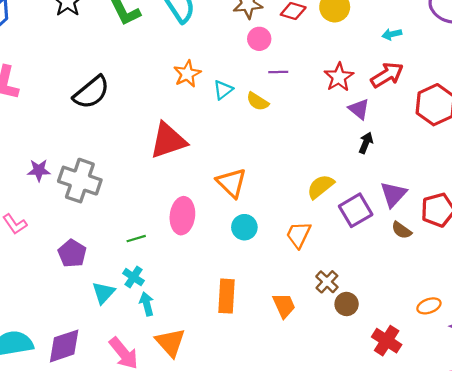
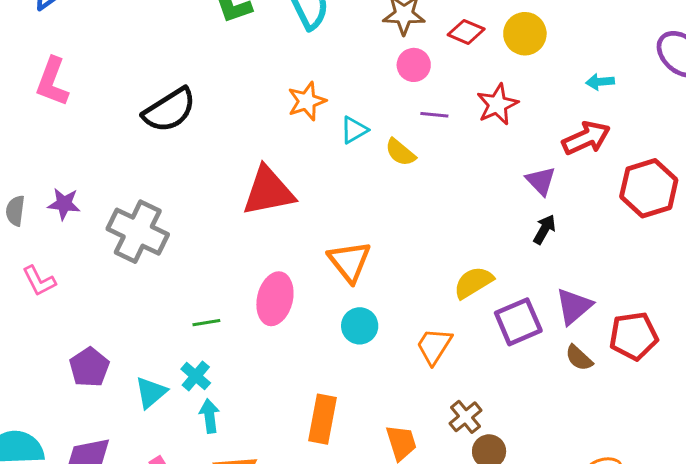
red star: (339, 77) -> (497, 104), moved
purple star: (39, 170) -> (64, 204), moved
purple pentagon: (72, 253) -> (89, 367), moved

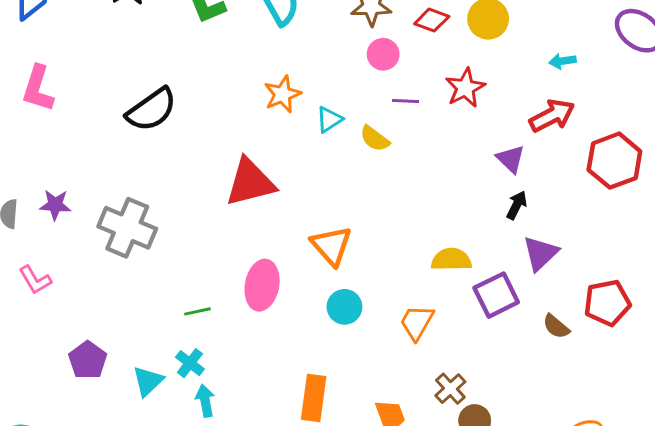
yellow semicircle: (473, 282) -> (451, 260), turned 33
purple triangle: (574, 306) -> (540, 253), moved

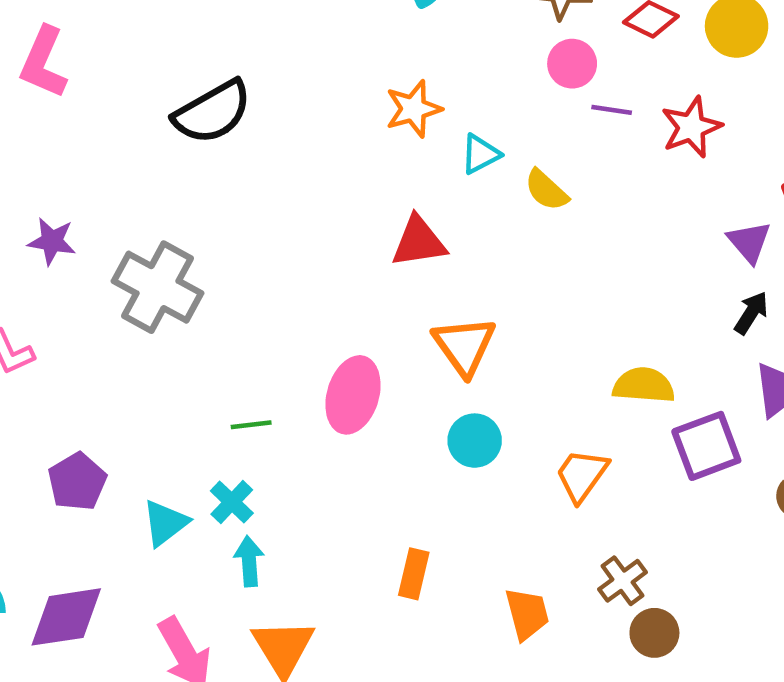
purple line: (405, 101) -> (612, 110), moved
red triangle: (250, 182) -> (419, 242), moved, size x0.7
orange rectangle: (314, 398) -> (414, 574), size x0.7

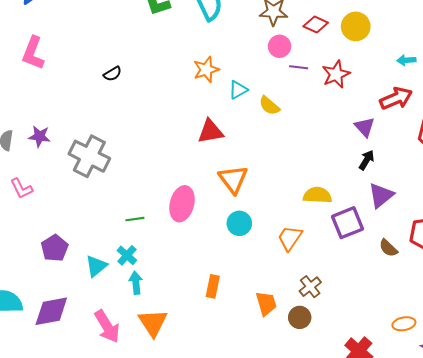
black semicircle: (212, 112) -> (113, 74), size x0.5
brown circle: (654, 633) -> (300, 317), moved

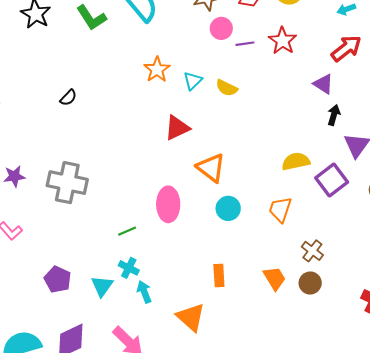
orange triangle: (153, 323) -> (191, 317), moved

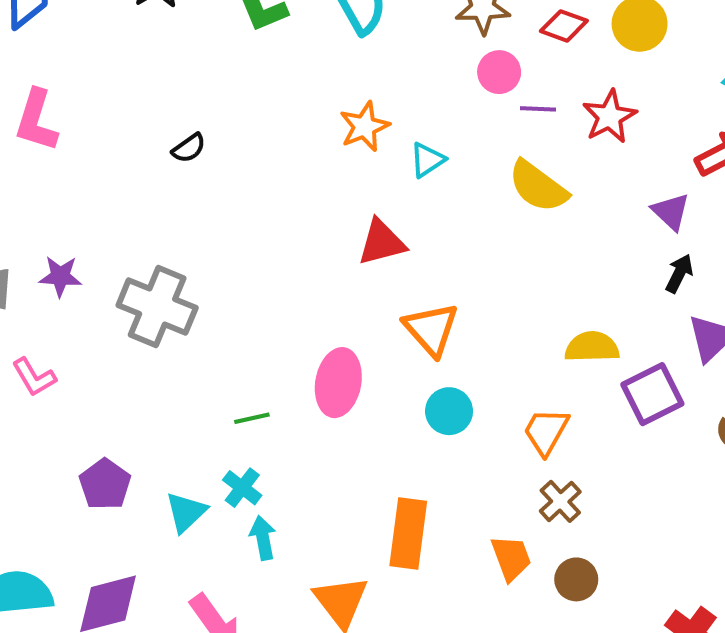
yellow semicircle: (227, 88) -> (538, 186), moved, size x1.5
brown cross: (312, 251) -> (560, 501), moved
orange rectangle: (219, 276) -> (408, 534), size x1.6

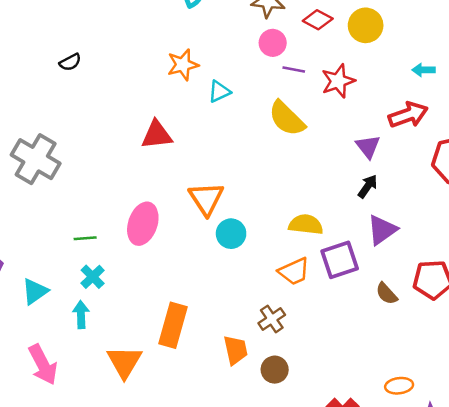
red triangle: (382, 242) -> (157, 135), moved
cyan circle: (449, 411) -> (231, 234), moved
orange trapezoid: (546, 431) -> (294, 271), moved, turned -152
cyan cross: (242, 488) -> (93, 277), moved

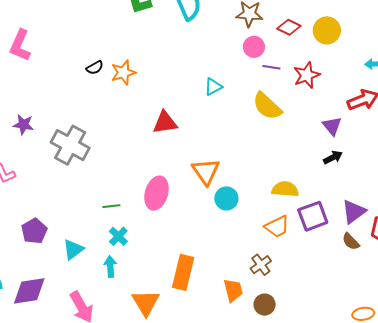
orange star: (183, 65) -> (123, 73), moved
black arrow: (368, 186) -> (333, 157), turned 30
purple triangle: (382, 230) -> (354, 212), moved

